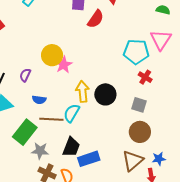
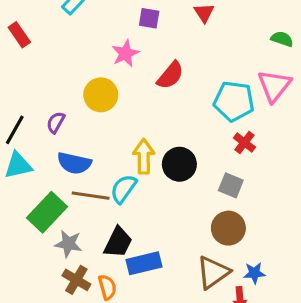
red semicircle: (96, 19) -> (170, 75), moved
pink star: (64, 65) -> (125, 53), moved
blue semicircle: (39, 100) -> (74, 163), size x1.5

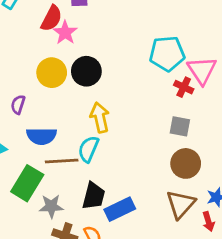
red semicircle: (170, 75) -> (51, 18), moved
pink triangle: (274, 86) -> (202, 70), moved
black circle: (179, 164) -> (86, 71), moved

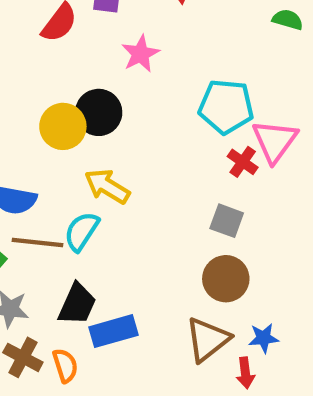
pink star: (65, 33) -> (140, 54), moved
yellow circle: (52, 73) -> (63, 126), moved
yellow arrow: (100, 117) -> (107, 186), turned -56

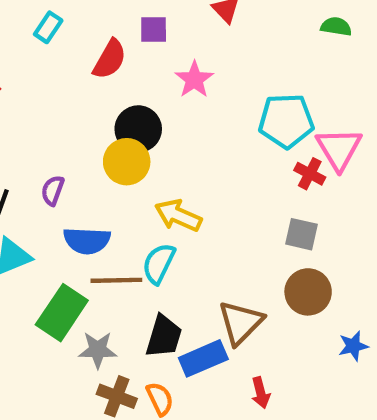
black circle: (99, 112) -> (138, 129), moved
brown triangle: (207, 339) -> (241, 323), moved
red arrow: (245, 373) -> (261, 393), moved

